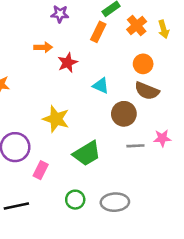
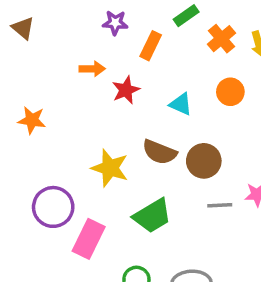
orange rectangle: (98, 32) -> (151, 46), moved
cyan triangle: (101, 86) -> (181, 104), moved
brown semicircle: (147, 91) -> (159, 152), moved
pink rectangle: (41, 170) -> (89, 239), size x1.5

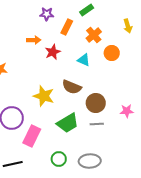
orange cross: (222, 39) -> (94, 35), moved
brown circle: (204, 161) -> (96, 103), moved
gray line: (220, 205) -> (97, 124), moved

